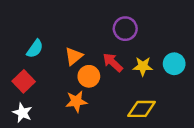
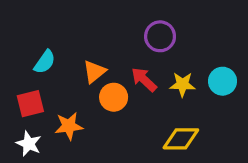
red square: (24, 81) -> (30, 104), turned 30
orange star: (76, 101) -> (69, 126), moved

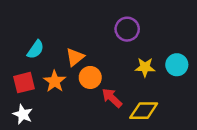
red arrow: (144, 80) -> (112, 98), moved
orange star: (69, 126) -> (55, 81), moved, turned -30

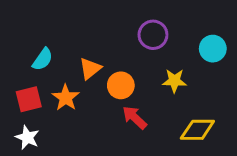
cyan circle: (177, 65) -> (213, 49), moved
orange circle: (90, 77) -> (121, 85), moved
yellow diamond: (144, 111) -> (197, 130), moved

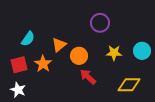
cyan circle: (213, 49) -> (142, 51), moved

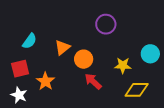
yellow star: (114, 53) -> (123, 65), moved
orange star: (43, 64) -> (45, 81), moved

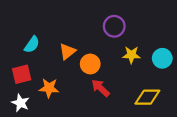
yellow star: (123, 65) -> (131, 55), moved
orange star: (45, 81) -> (49, 88), turned -30

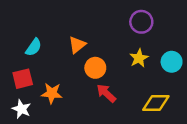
purple circle: (114, 26) -> (141, 22), moved
orange triangle: (67, 51) -> (77, 45), moved
yellow star: (131, 55) -> (139, 58), turned -30

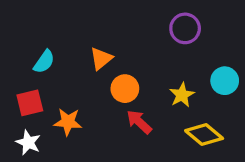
yellow star: (139, 58) -> (182, 95), moved
yellow diamond: (156, 103) -> (204, 135), turned 40

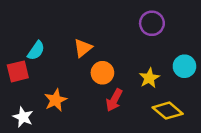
red square: (30, 103) -> (18, 71), moved
orange star: (68, 122) -> (56, 100), turned -30
red arrow: (139, 122) -> (114, 100), turned -105

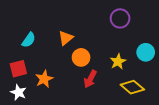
red square: (18, 71) -> (18, 69), moved

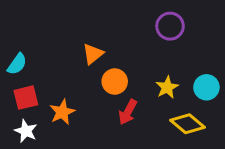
cyan semicircle: (29, 40) -> (17, 64), moved
cyan circle: (146, 52) -> (206, 87), moved

